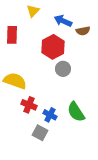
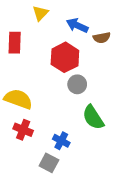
red cross: (29, 105) -> (23, 130), moved
green semicircle: (76, 112) -> (93, 117), moved

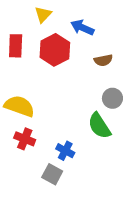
brown semicircle: (102, 38) -> (103, 60), moved
red hexagon: (65, 57) -> (55, 50), moved
gray circle: (77, 84) -> (112, 98), moved

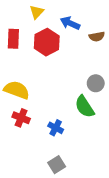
brown semicircle: (103, 60) -> (97, 37), moved
gray square: (52, 174) -> (57, 165), moved, turned 30

